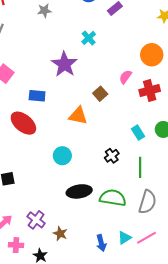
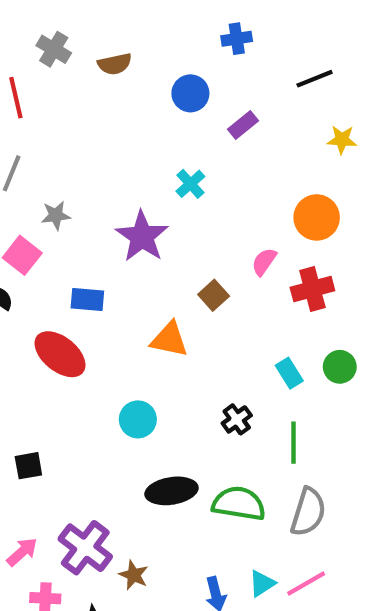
gray star: (44, 11) -> (56, 215), moved
purple cross: (36, 220) -> (85, 548), size x1.4

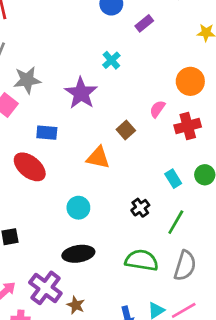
gray star: (56, 215) -> (27, 80), size x1.5
green line: (293, 443) -> (176, 222), turned 30
black ellipse: (171, 491) -> (78, 254), moved

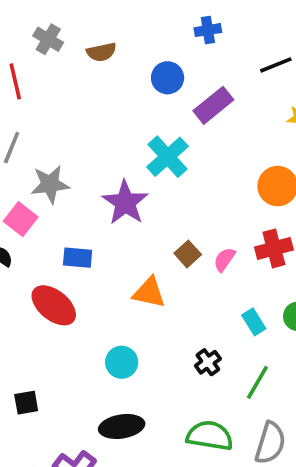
purple rectangle: (144, 23) -> (213, 105), size x1.5
cyan cross: (111, 60) -> (168, 157), size x1.6
pink semicircle: (157, 109) -> (224, 259), moved

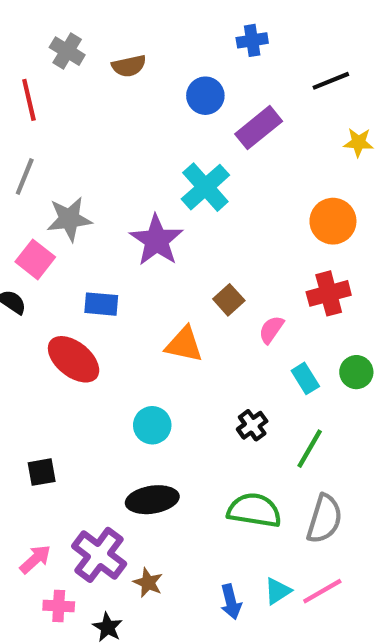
pink semicircle: (224, 259) -> (271, 330), moved

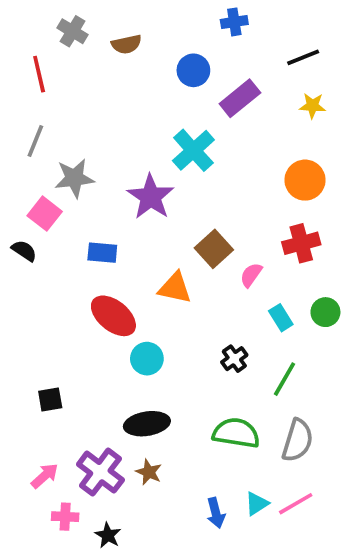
yellow star: (358, 142) -> (312, 106), moved
brown square: (229, 300) -> (214, 249), size x1.4
red ellipse: (74, 359) -> (113, 316), moved
brown star: (148, 583) -> (149, 472), moved

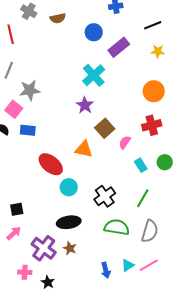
purple star: (151, 197) -> (85, 105), moved, size x0.7
blue rectangle: (102, 253) -> (28, 130), moved
black cross: (234, 359) -> (105, 196), moved, size x1.5
pink arrow: (45, 476) -> (14, 233), moved

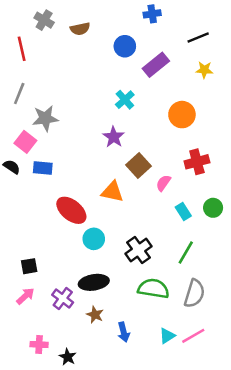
cyan cross: (94, 75) -> (125, 100), size x0.7
orange circle: (154, 91) -> (182, 115), moved
purple cross: (44, 248) -> (63, 299), moved, size x0.7
blue arrow: (106, 270) -> (124, 332), moved

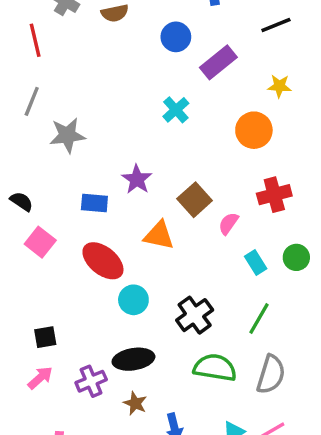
yellow star: (204, 70) -> (279, 86), moved
purple star: (114, 137) -> (137, 179), moved
pink square: (25, 142) -> (40, 242), moved
blue rectangle: (43, 168) -> (94, 203), moved
purple cross: (63, 299) -> (91, 381), turned 30

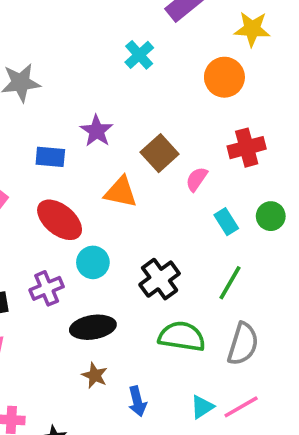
yellow star: (279, 86) -> (252, 29), size x1.4
purple cross: (91, 381) -> (47, 288), moved

